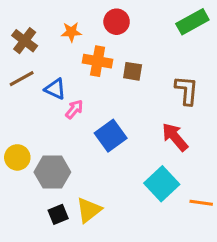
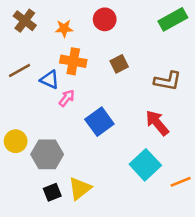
brown cross: (25, 41) -> (25, 21), moved
orange cross: (98, 61) -> (73, 61), moved
brown square: (133, 71) -> (119, 64), turned -36
brown L-shape: (187, 90) -> (168, 81), turned 96
orange line: (201, 203) -> (181, 182), turned -30

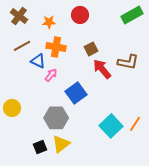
brown line: (20, 70) -> (22, 46), moved
red arrow: (157, 123) -> (102, 69), moved
gray hexagon: (47, 154) -> (56, 118), moved
orange line: (181, 182) -> (135, 124), moved, turned -35

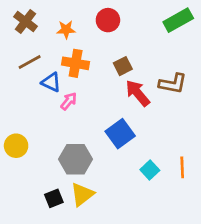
blue square: (76, 93) -> (120, 134), moved
orange line: (135, 124) -> (182, 167), turned -35
cyan square: (111, 126) -> (150, 170), size x0.6

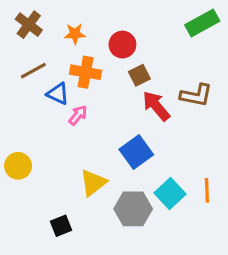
red circle: (108, 20) -> (122, 45), moved
gray hexagon: (76, 159) -> (133, 209), moved
cyan square: (150, 170) -> (170, 193), size x1.4
yellow triangle: (82, 194) -> (93, 183), moved

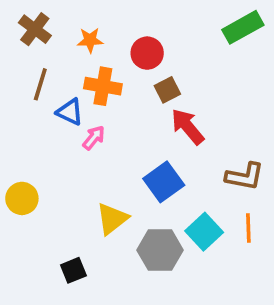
brown line: (33, 71) -> (40, 84), turned -44
brown L-shape: (196, 95) -> (245, 176), moved

